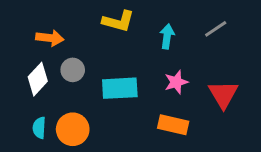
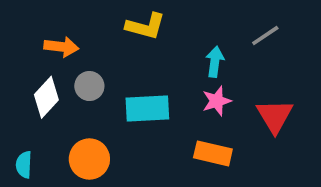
cyan arrow: (167, 36) -> (215, 62), moved
cyan semicircle: (39, 128) -> (24, 165), moved

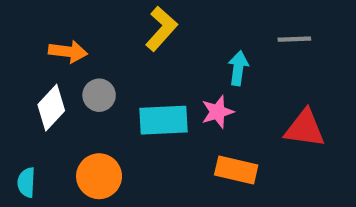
yellow L-shape: (146, 26) -> (161, 29), turned -63
gray line: (265, 35) -> (294, 39), turned 32
pink star: (217, 101) -> (217, 112), moved
red triangle: (275, 116) -> (305, 128), turned -51

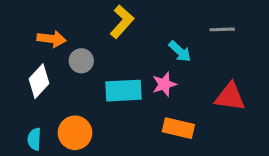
cyan arrow: (238, 68) -> (180, 51), turned 125
gray circle: (99, 95) -> (81, 61), moved
cyan semicircle: (26, 182) -> (34, 139), moved

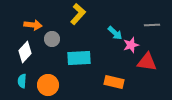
gray line: (222, 29) -> (152, 25), moved
pink star: (164, 84) -> (131, 45), moved
cyan semicircle: (34, 139) -> (22, 81), moved

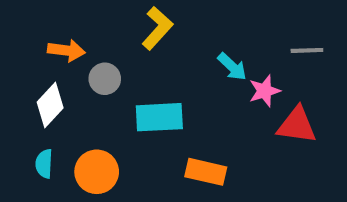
orange rectangle: (114, 82) -> (206, 172), moved

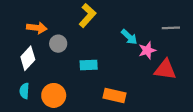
cyan rectangle: (159, 117) -> (89, 65), size x0.7

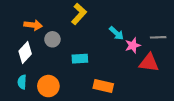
gray line: (171, 28) -> (158, 37), moved

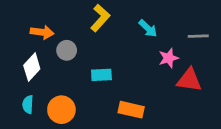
cyan arrow: (116, 33) -> (148, 28), moved
gray line: (158, 37) -> (198, 36), moved

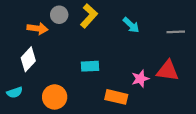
gray circle: (67, 50) -> (59, 15), moved
pink star: (169, 58) -> (140, 79), moved
cyan semicircle: (28, 105) -> (15, 92), moved, turned -112

